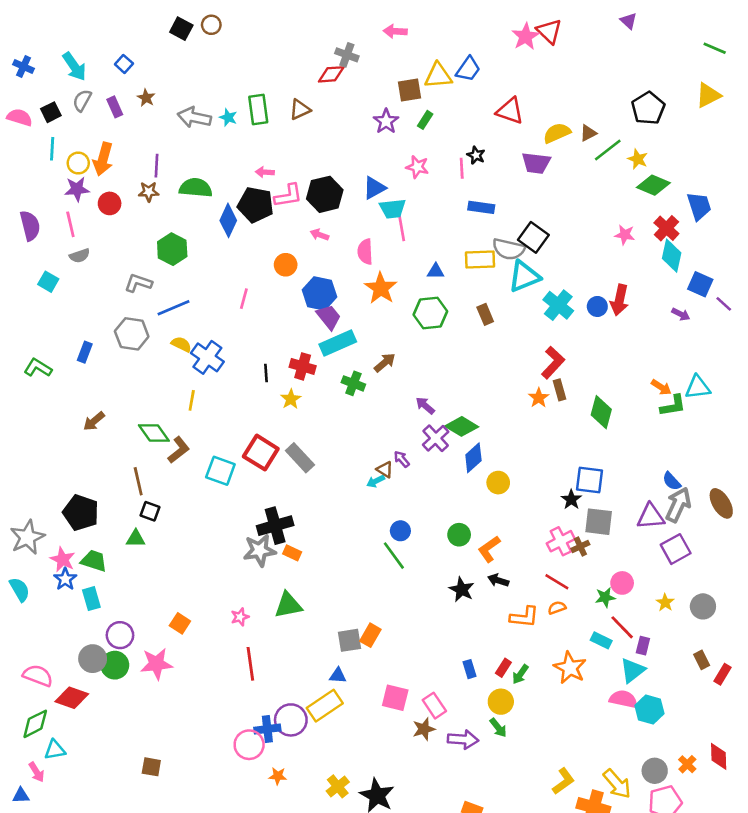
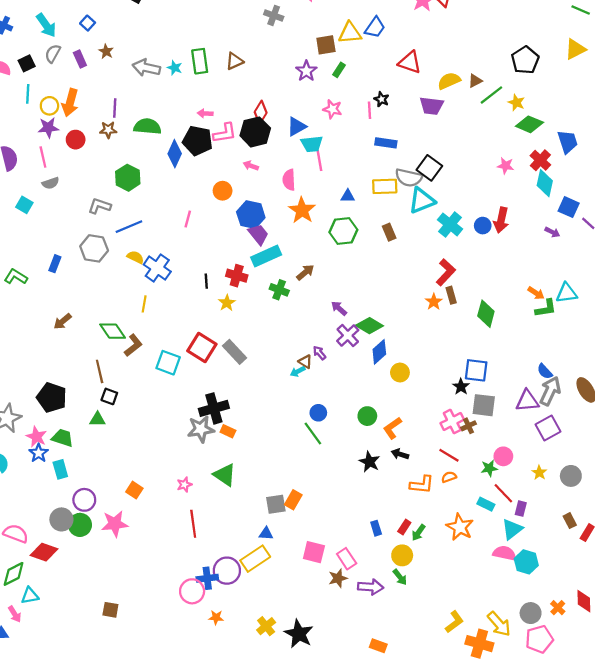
red diamond: (331, 74) -> (261, 112), moved, turned -55
green triangle: (288, 605) -> (225, 475), turned 45

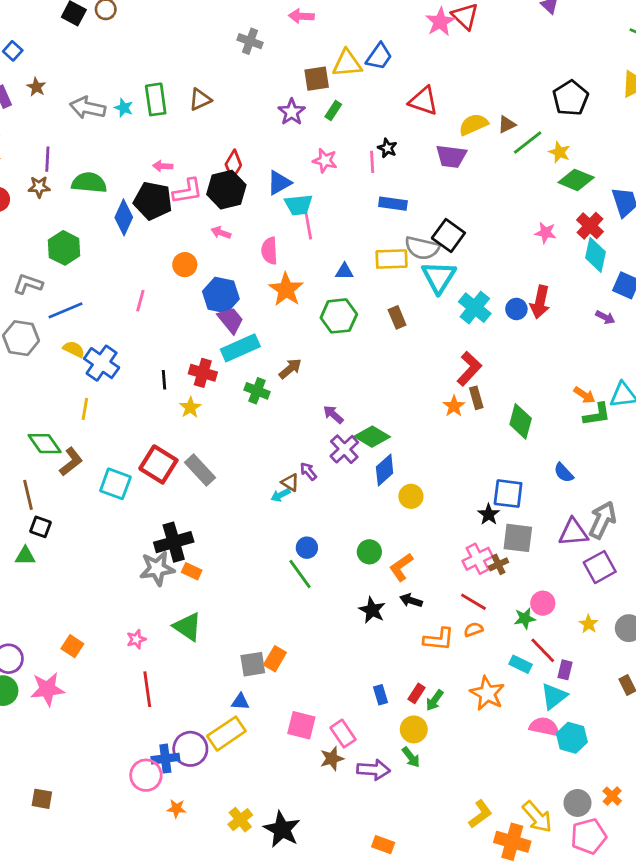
cyan triangle: (422, 201) -> (439, 277), turned -36
blue semicircle: (545, 371) -> (564, 473), moved

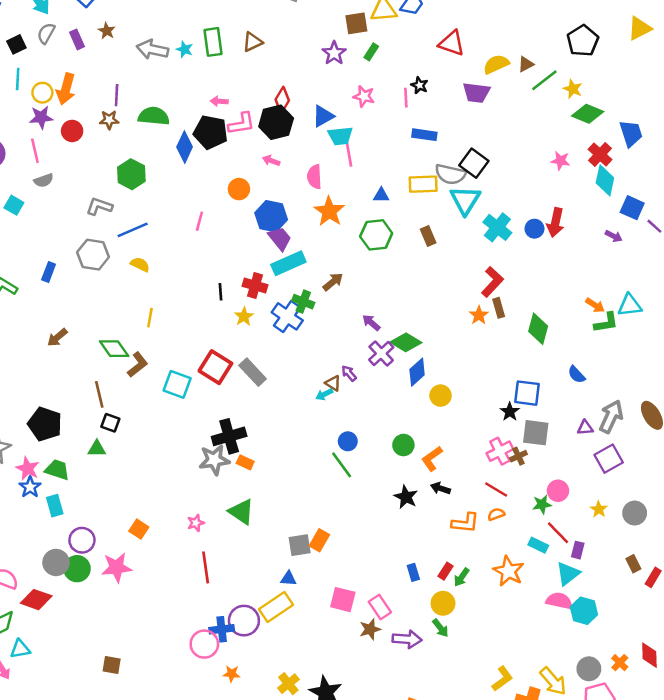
blue cross: (102, 363) -> (287, 316), moved
purple triangle: (573, 532) -> (585, 428), size x0.6

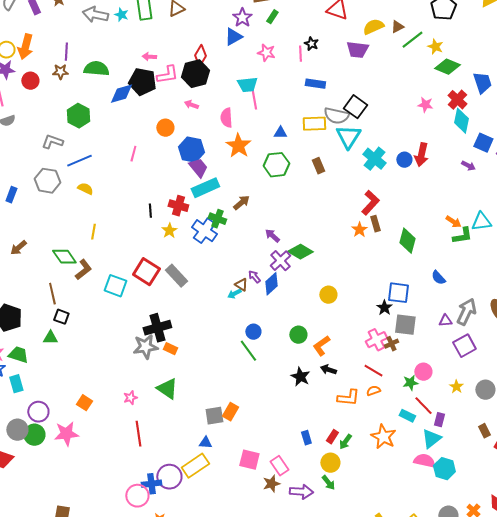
blue triangle: (323, 116) -> (233, 37), moved
blue diamond: (185, 147) -> (121, 94), turned 50
blue diamond: (417, 372) -> (271, 284), moved

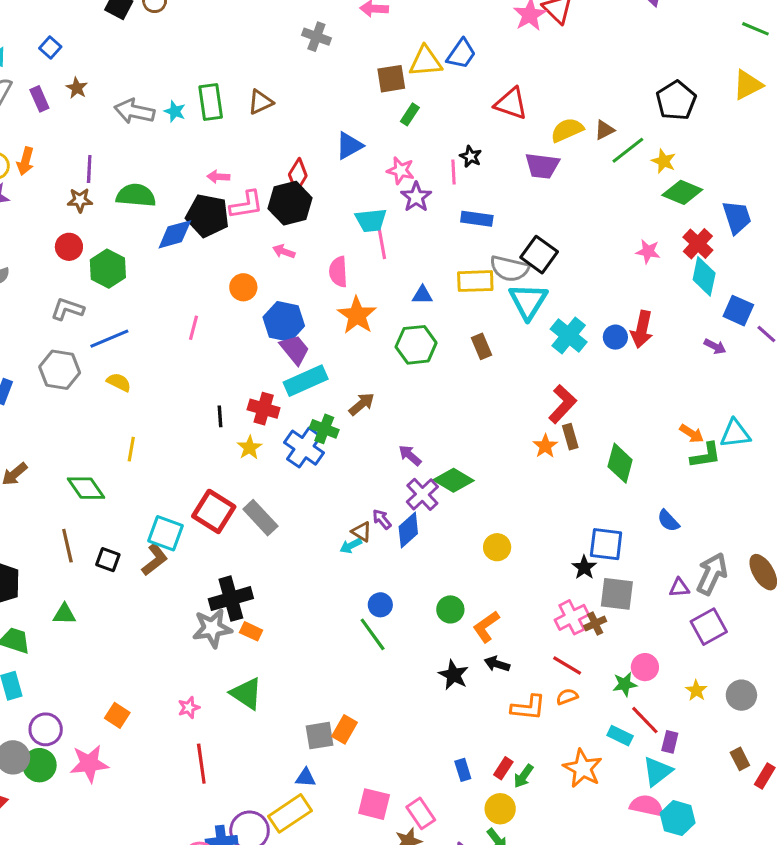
purple star: (242, 18) -> (416, 197), moved
orange arrow: (25, 47) -> (25, 161), size x0.7
red circle: (30, 81) -> (69, 247), moved
brown L-shape: (83, 270) -> (155, 560), moved
black square: (61, 317) -> (108, 560), moved

